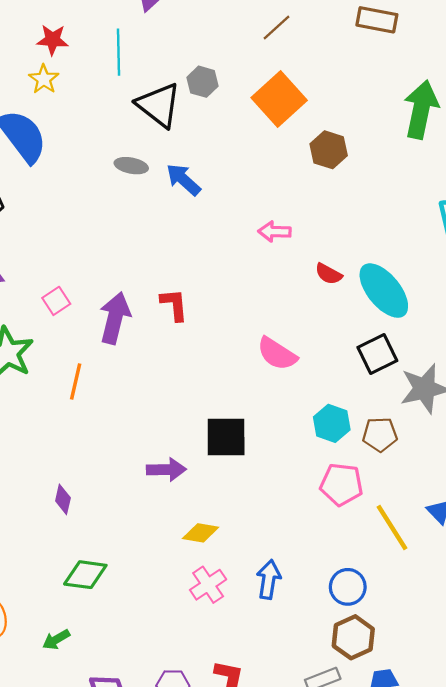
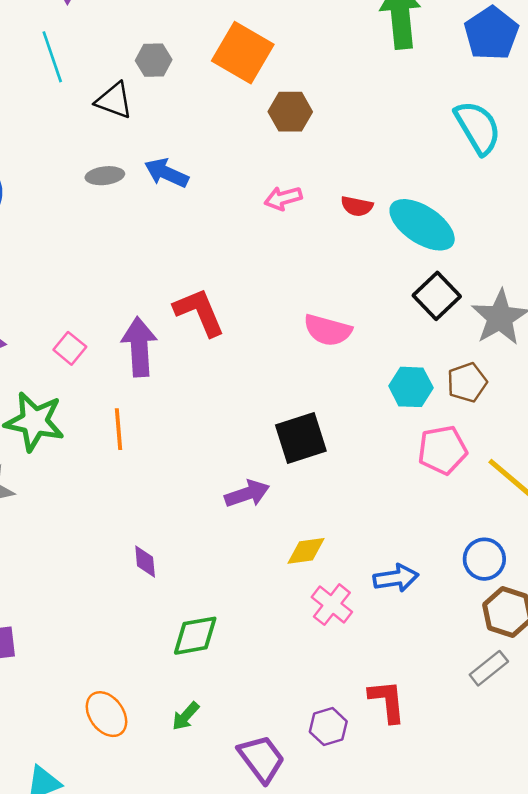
black triangle: (159, 105) -> (114, 100), size x0.7
brown hexagon: (329, 150) -> (290, 112), moved
red semicircle: (329, 274) -> (357, 206), moved
red L-shape: (174, 305) -> (199, 312), size x1.4
blue arrow: (269, 579) -> (396, 578), turned 90

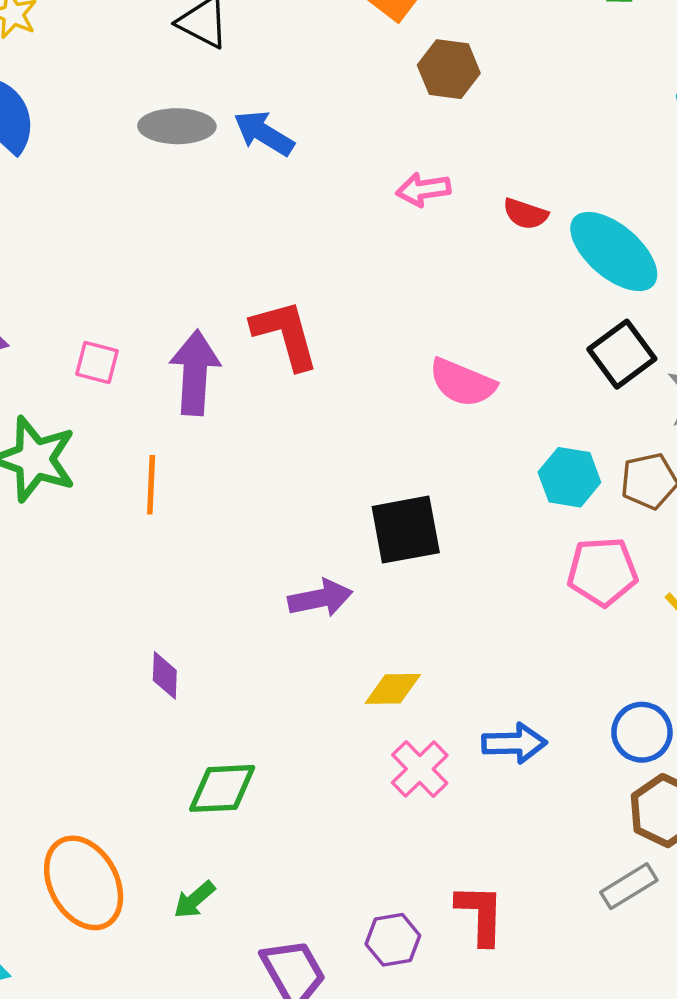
gray ellipse: (105, 176) -> (177, 126), size x1.4
pink square: (70, 348) -> (97, 363), turned -32
orange ellipse: (106, 714) -> (84, 883), size x1.4

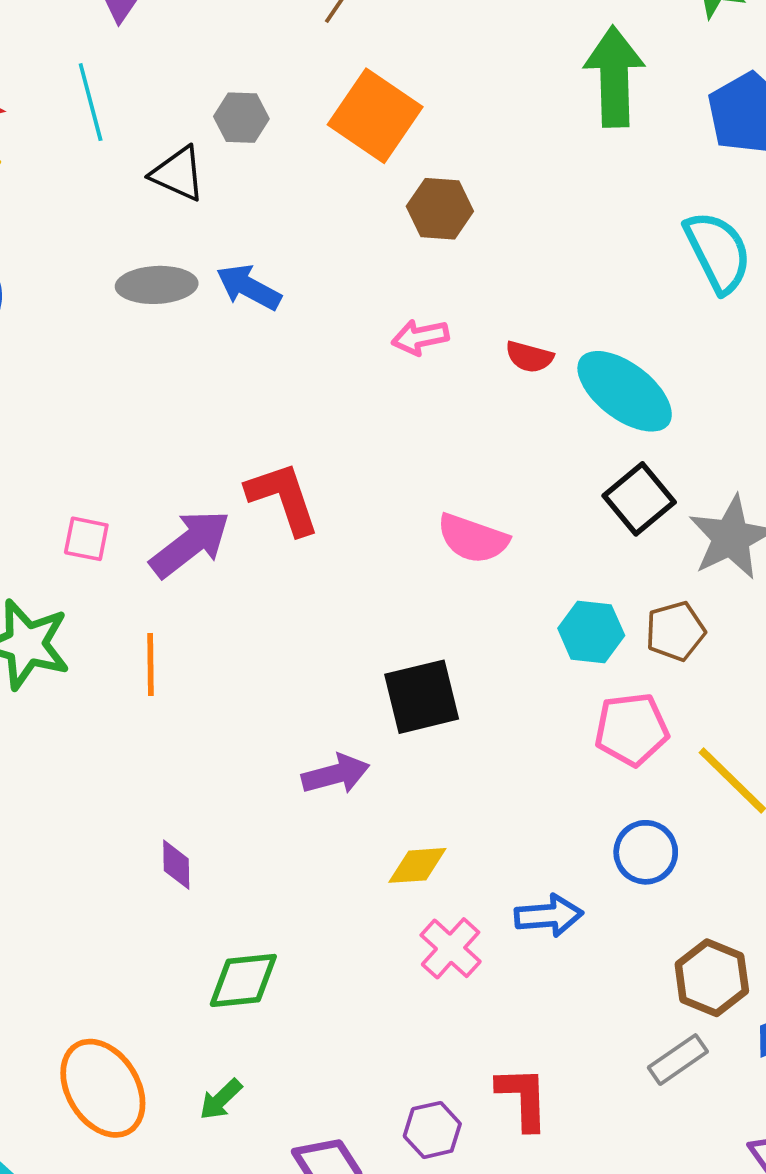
purple arrow: (195, 373) -> (190, 544), turned 52
blue circle: (642, 732) -> (646, 852), moved

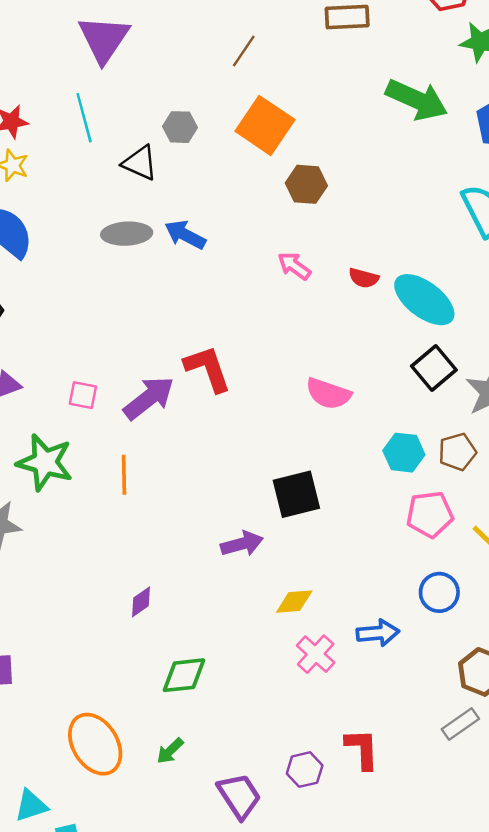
green arrow: (614, 77) -> (417, 100), turned 116
pink arrow: (420, 337) -> (294, 266), turned 48
purple diamond: (176, 865) -> (141, 602), turned 56

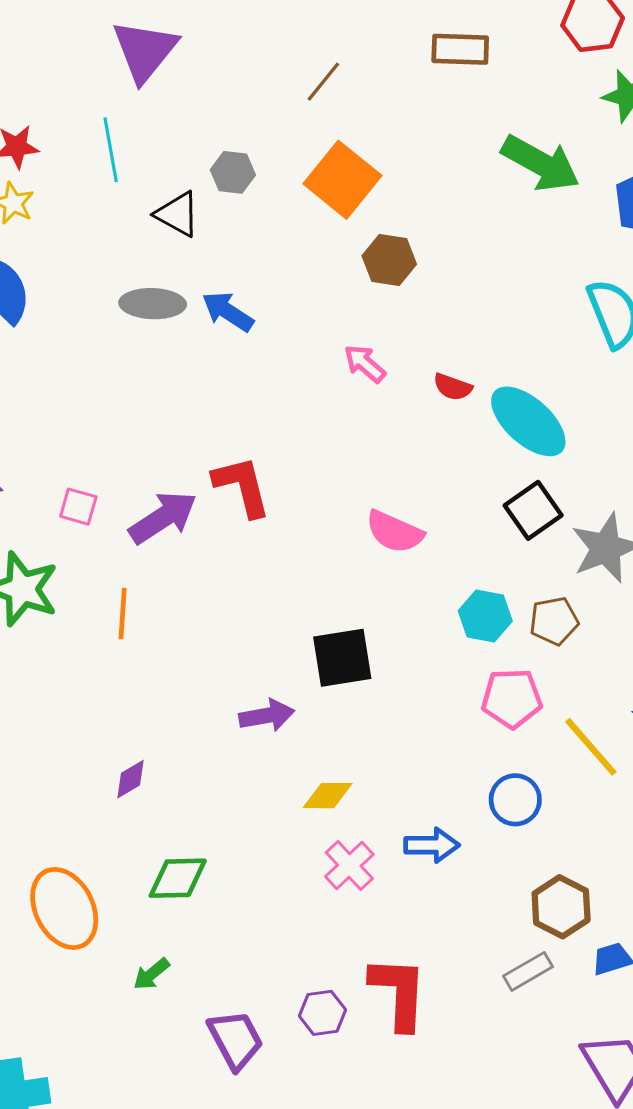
orange ellipse: (95, 744) -> (64, 908), moved
red L-shape: (362, 749) -> (399, 993), size x1.4

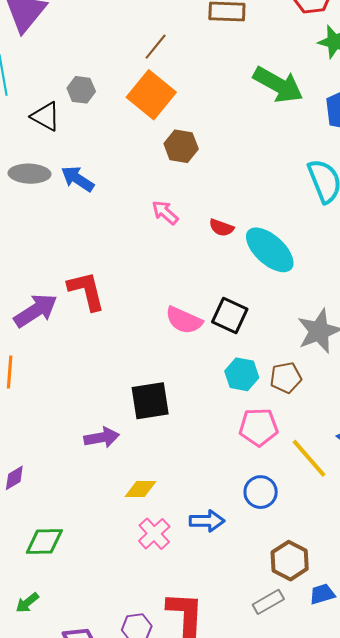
brown line: (323, 82) -> (156, 47), moved
black square: (533, 510) -> (230, 315), moved, turned -30

